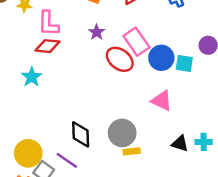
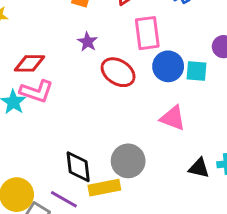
pink L-shape: (48, 23) -> (37, 91), moved, turned -68
pink rectangle: (136, 42) -> (147, 33), moved, turned 32
yellow rectangle: (132, 151) -> (104, 188), moved, size x1.5

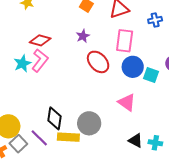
pink L-shape: (37, 91) -> (40, 60), turned -85

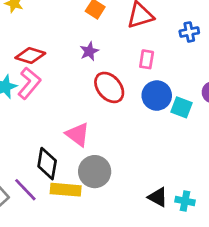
pink rectangle: (125, 41) -> (147, 59), size x0.6
pink triangle: (127, 102) -> (78, 134), moved

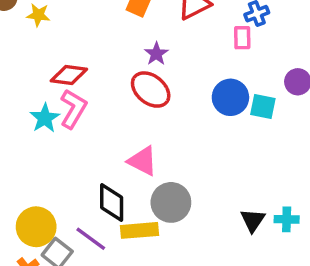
purple star: (89, 51) -> (156, 54), moved
pink rectangle: (147, 59) -> (242, 38), moved
red ellipse: (109, 87) -> (151, 90), moved
black triangle: (158, 197) -> (253, 220), turned 45

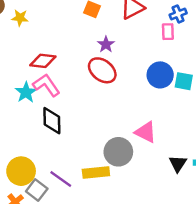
pink L-shape: (73, 109) -> (46, 85), turned -64
pink triangle: (143, 161) -> (146, 132), moved
black diamond: (112, 202) -> (52, 121), moved

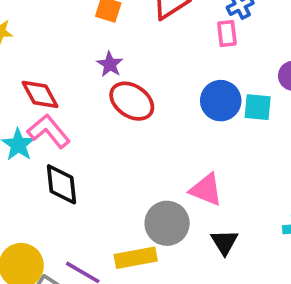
purple star: (106, 44) -> (110, 64), moved
red diamond: (43, 61) -> (40, 94), turned 60
black triangle: (178, 164) -> (224, 242), moved

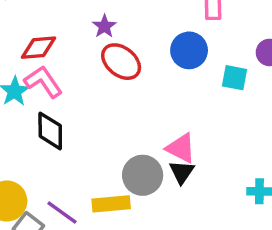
red diamond: (40, 94) -> (38, 48), turned -72
blue circle: (221, 101) -> (189, 50), moved
black triangle: (224, 242) -> (182, 172), moved

